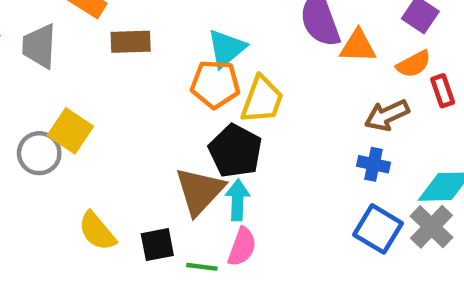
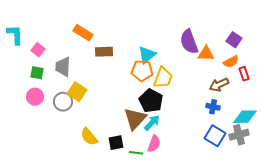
gray trapezoid: (39, 46) -> (63, 67), moved
cyan arrow: (238, 200) -> (152, 123), turned 42
gray cross: (431, 227) -> (239, 135), turned 30

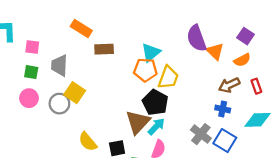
pink square: (38, 50) -> (32, 47), turned -32
orange triangle: (206, 54) -> (215, 51), turned 42
red rectangle: (244, 74) -> (256, 86), moved
gray cross: (239, 135) -> (201, 134), moved, turned -36

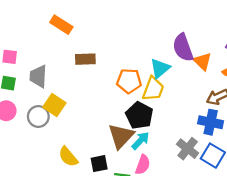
orange rectangle: (81, 28) -> (61, 25), moved
cyan triangle: (151, 52) -> (160, 68), moved
blue cross: (223, 109) -> (211, 122), size x1.5

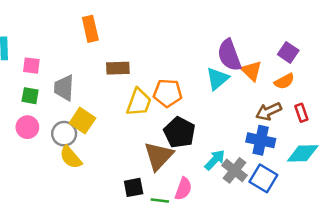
orange rectangle: (61, 25) -> (90, 29), turned 45
cyan triangle: (160, 68) -> (217, 79), moved
yellow trapezoid: (153, 89) -> (139, 102), moved
cyan arrow: (141, 141) -> (215, 160), moved
yellow semicircle: (68, 157) -> (71, 157), moved

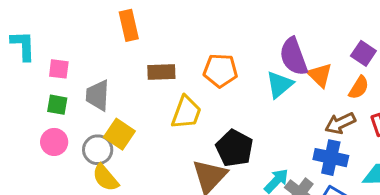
orange semicircle: (284, 81) -> (359, 88), turned -30
orange pentagon: (168, 93) -> (220, 70), moved

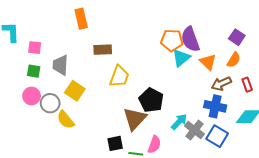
orange pentagon: (220, 70) -> (172, 40), moved
orange triangle: (320, 75) -> (208, 62), moved
gray circle: (98, 150) -> (50, 103), moved

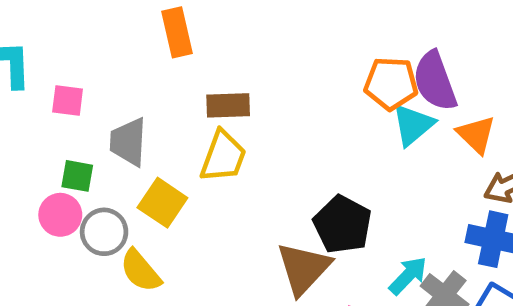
green square: (34, 71) -> (77, 176), moved
yellow trapezoid: (119, 76) -> (223, 156), moved

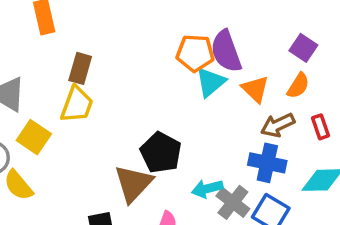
brown rectangle: (228, 105) -> (80, 68), turned -72
cyan arrow: (408, 276) -> (207, 189), turned -148

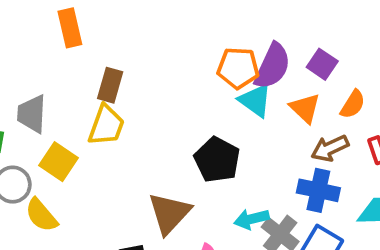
purple square: (303, 48) -> (322, 64), moved
purple semicircle: (226, 51) -> (273, 66), turned -135
cyan triangle: (211, 82) -> (255, 100), turned -44
black pentagon: (161, 153) -> (217, 160), moved

